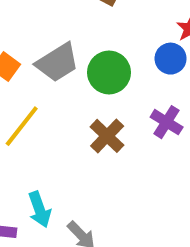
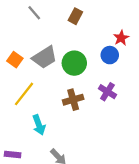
brown cross: (107, 136) -> (73, 100), turned 30
cyan arrow: (40, 209) -> (39, 125), moved

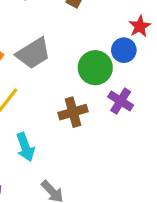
green circle: (74, 63) -> (95, 68), moved

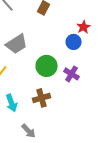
green circle: (95, 68) -> (46, 66), moved
brown cross: (73, 112) -> (42, 98), moved

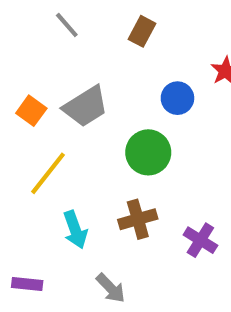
blue circle: (74, 42) -> (177, 98), moved
purple cross: (72, 74) -> (200, 240), moved

